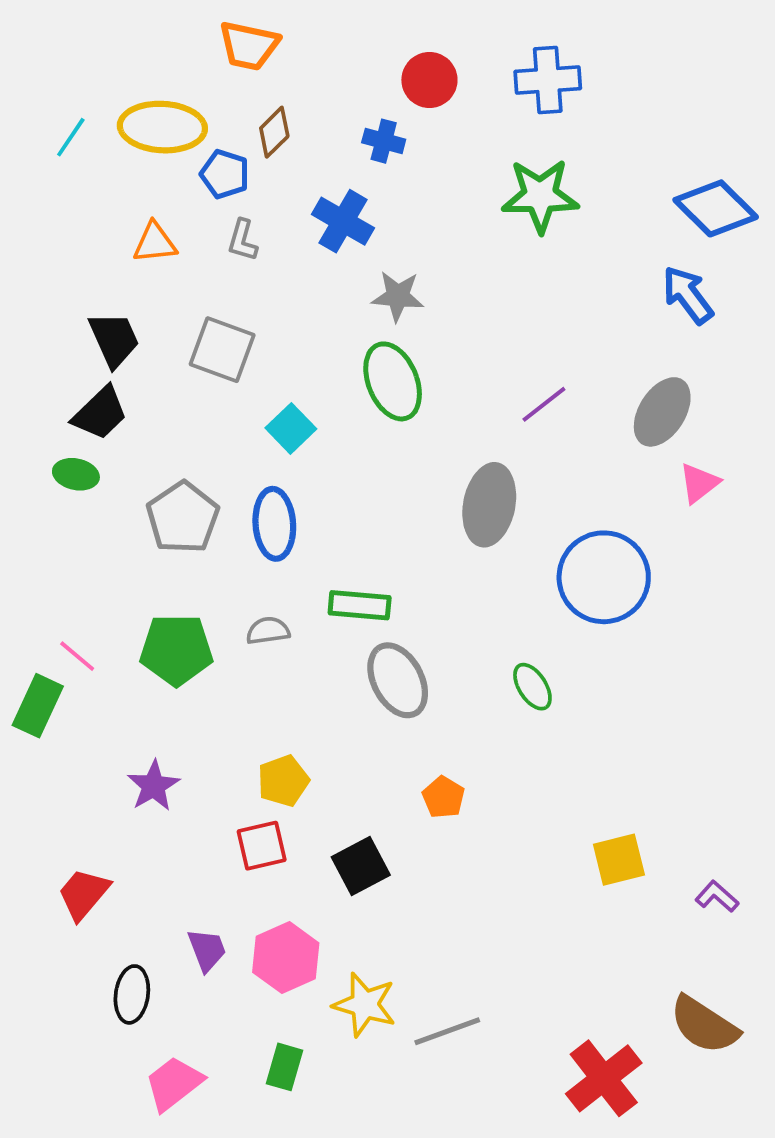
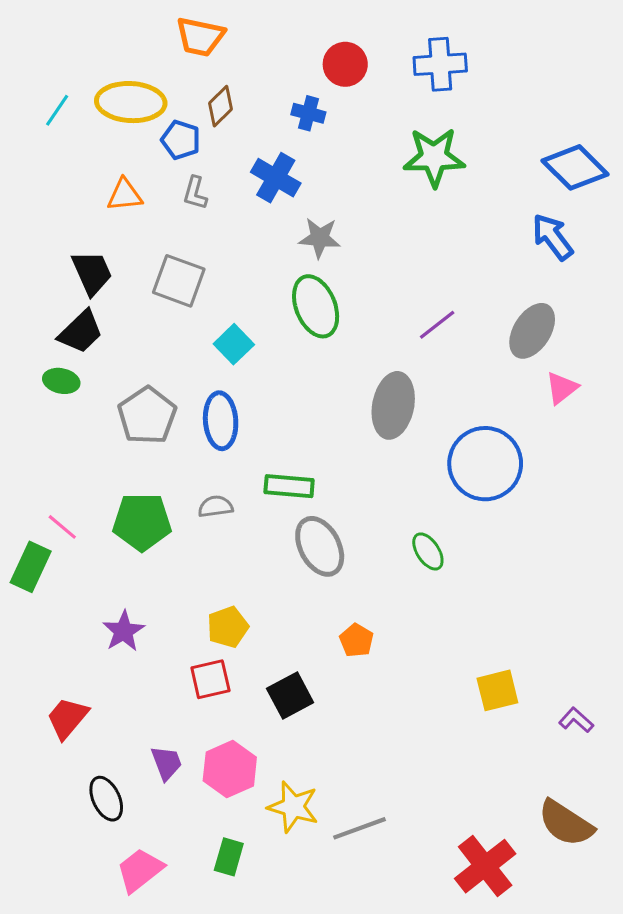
black ellipse: (132, 994) -> (106, 799), turned -33

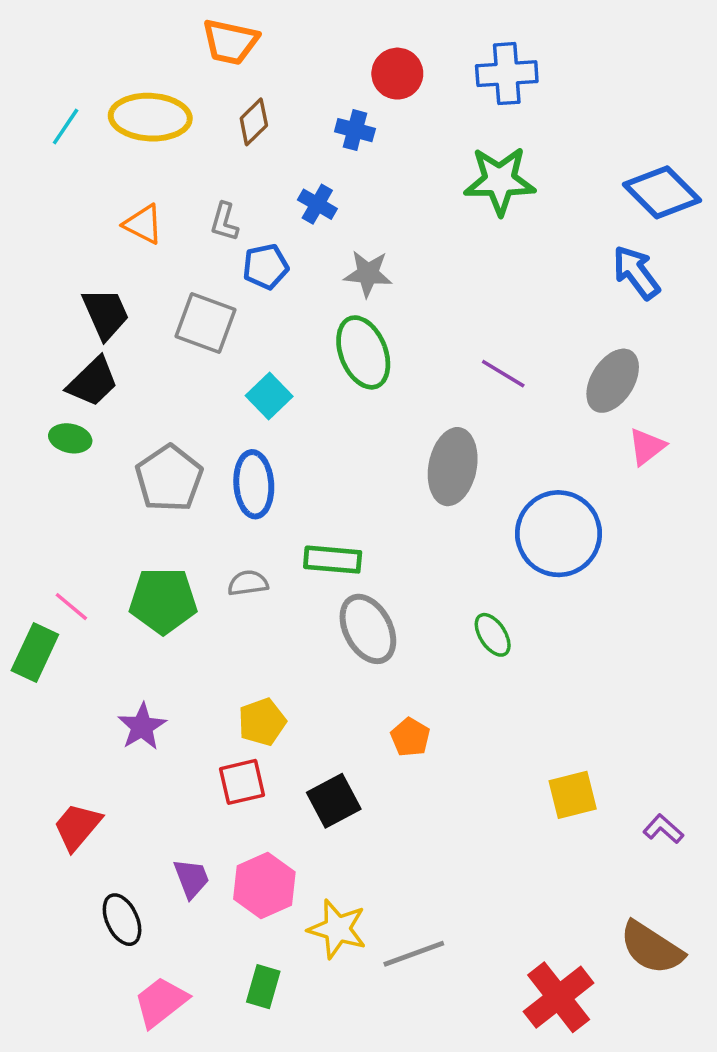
blue pentagon: (181, 140) -> (266, 267), moved, turned -30
blue cross: (276, 178) -> (317, 204), size x0.7
orange triangle: (125, 195) -> (143, 224), turned 33
purple line: (437, 325) -> (503, 374), turned 69

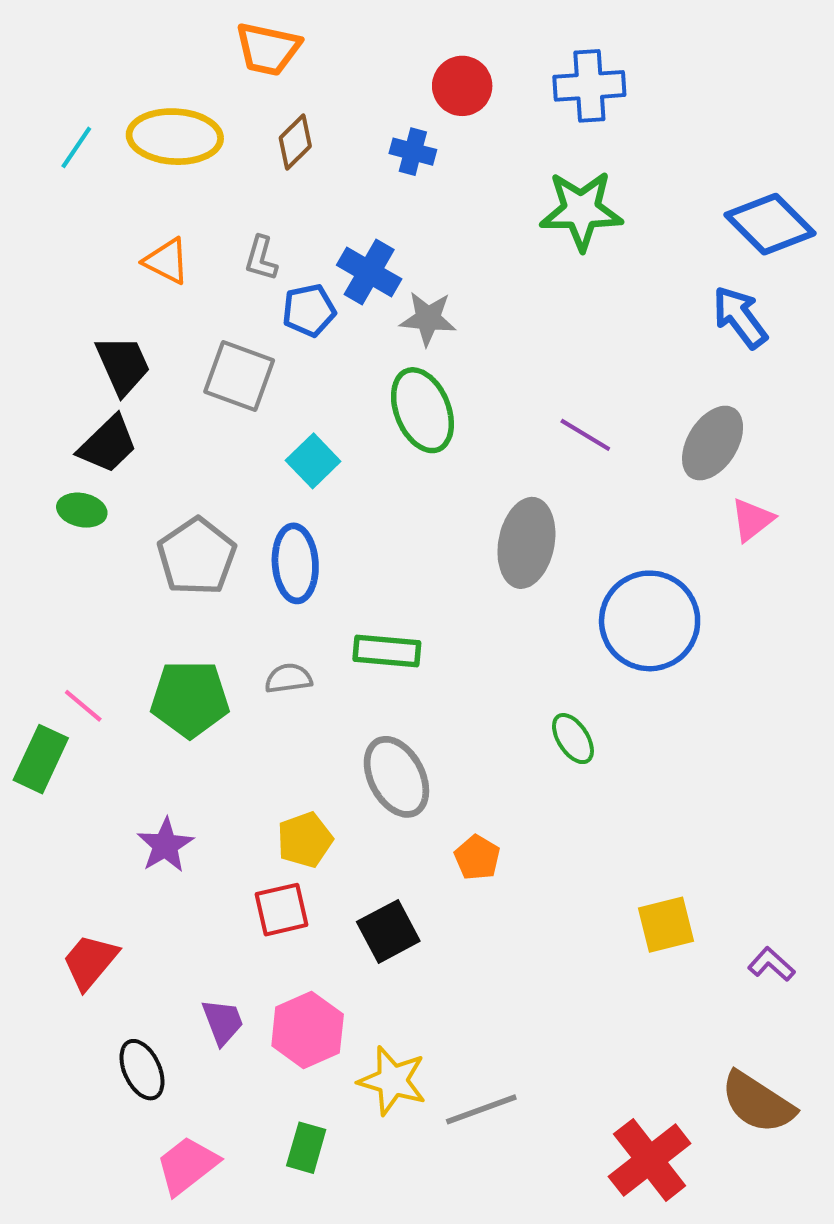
blue cross: (317, 204) -> (369, 272), moved, size x1.4
gray ellipse: (368, 629) -> (396, 777), moved

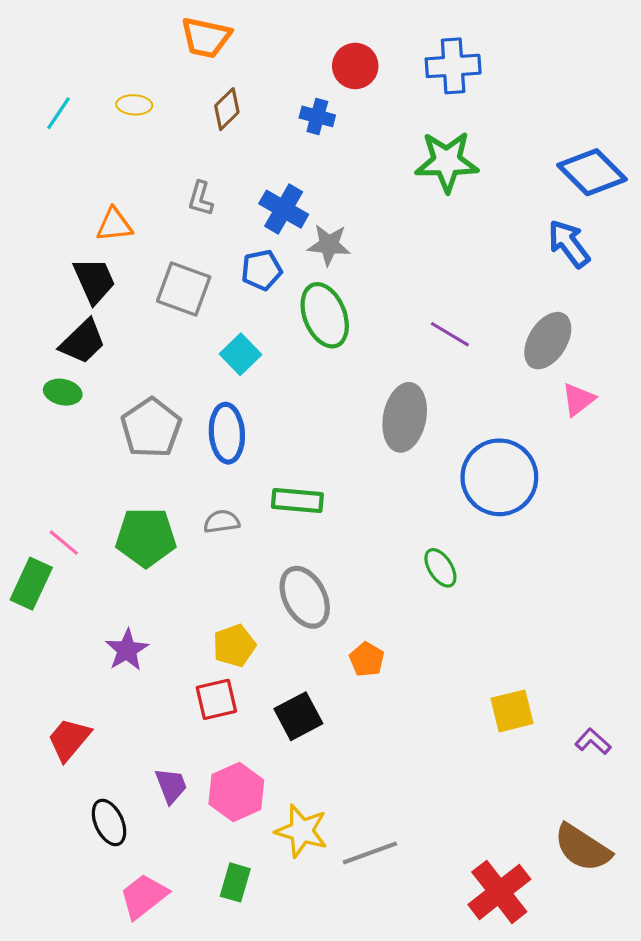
yellow ellipse: (175, 137) -> (134, 105), size x0.5
orange triangle: (167, 261) -> (114, 225), moved, turned -33
blue pentagon: (309, 310) -> (262, 270), moved

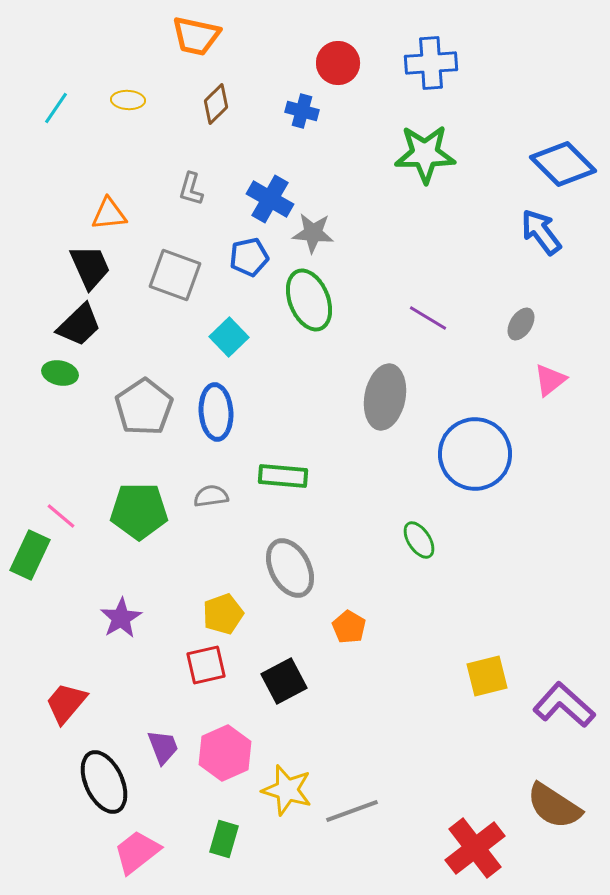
gray ellipse: (548, 341) -> (521, 324), size x0.6
purple L-shape: (593, 741) -> (564, 705), size x1.8
black ellipse: (109, 822) -> (104, 782), size x1.4

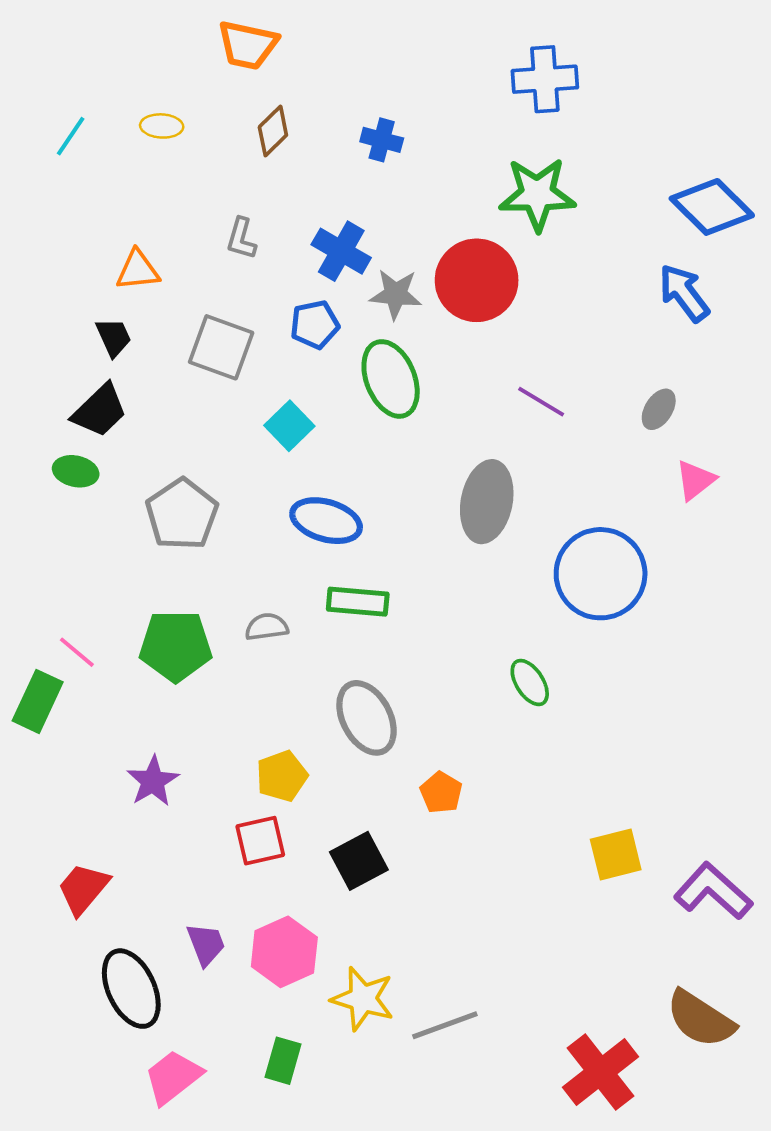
red circle: (338, 63) -> (477, 280), moved, size x1.5
black trapezoid: (90, 267) -> (114, 337), size x0.7
blue ellipse: (216, 412) -> (326, 521), moved, turned -70

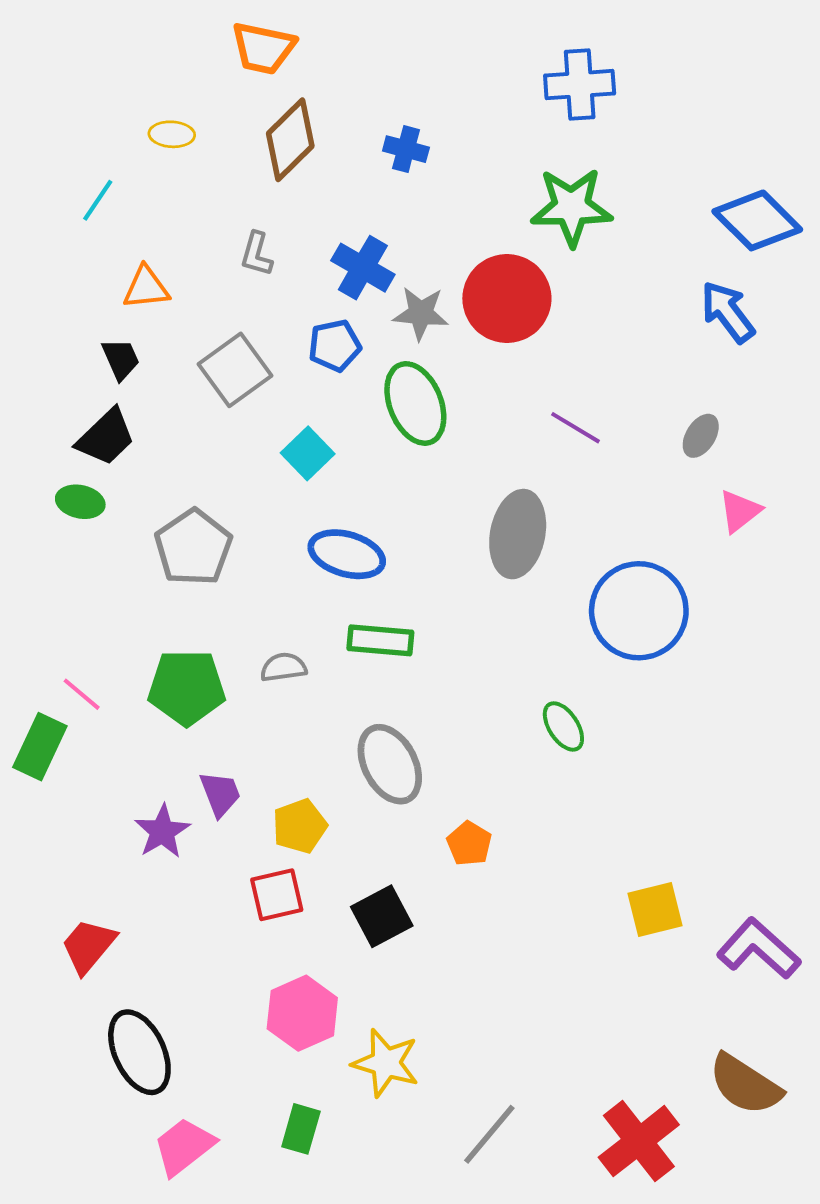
brown diamond: (273, 131) -> (290, 140), size x1.5
cyan line: (71, 136) -> (98, 200), moved
gray square: (221, 347) -> (235, 370), turned 34
purple trapezoid: (206, 944) -> (220, 794), moved
gray line: (445, 1025) -> (489, 1134), moved, turned -30

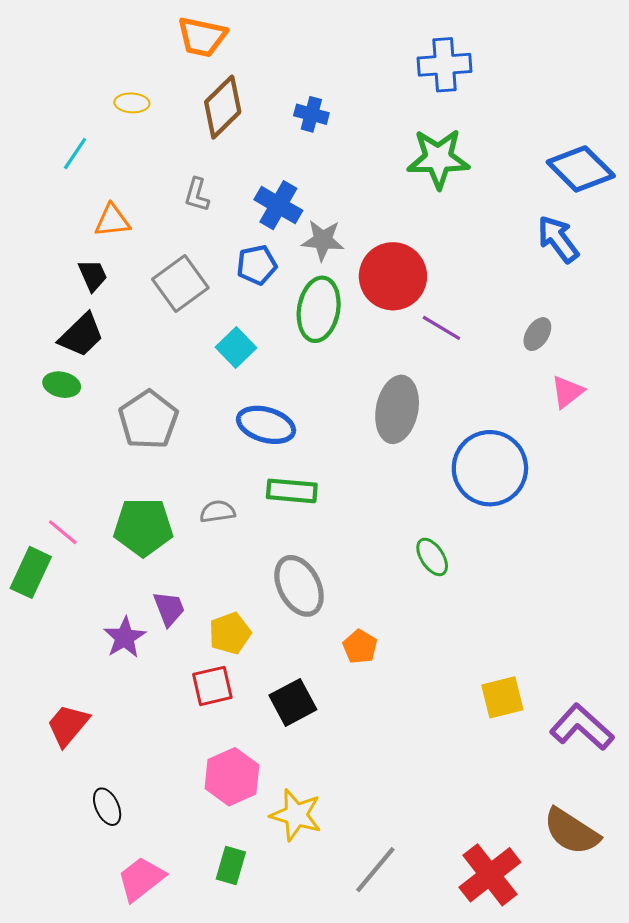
red circle: (507, 298) -> (393, 276), moved
green ellipse: (415, 403) -> (319, 309), turned 32
black ellipse: (139, 1052) -> (107, 807), size x0.6

